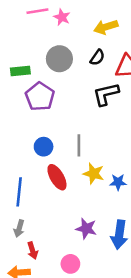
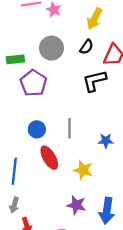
yellow arrow: (106, 27) -> (94, 19), turned -45
yellow star: (94, 174) -> (83, 170), moved
blue star: (118, 182) -> (106, 141), moved

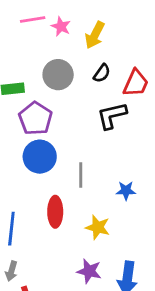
yellow arrow: (94, 19) -> (95, 35), moved
blue circle: (37, 129) -> (40, 157), moved, size x1.5
red ellipse: (49, 158) -> (55, 212), turned 30

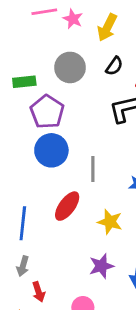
red ellipse: (55, 212) -> (67, 206), turned 36
purple star: (89, 271) -> (101, 266), turned -30

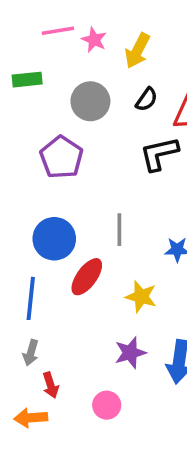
green rectangle: (24, 82) -> (27, 80), moved
blue circle: (51, 150) -> (54, 239), moved

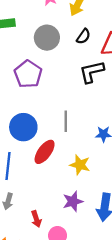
red arrow: (51, 385) -> (36, 219), moved

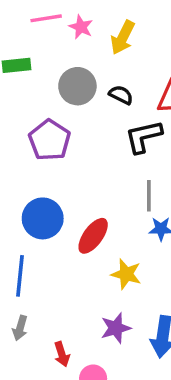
black semicircle: (83, 36) -> (121, 95), moved, turned -98
gray line: (66, 121) -> (149, 196), moved
red ellipse: (45, 152) -> (93, 236), moved

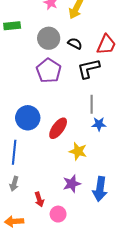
purple pentagon: (50, 140) -> (49, 71), moved

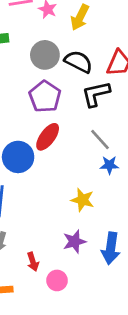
black semicircle: (75, 43) -> (78, 62), size x1.5
gray line: (92, 104) -> (100, 140), turned -42
red ellipse: (58, 128) -> (48, 137), moved

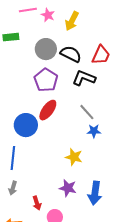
black L-shape: (96, 94) -> (84, 78), turned 35
purple star: (74, 242) -> (68, 188), turned 30

